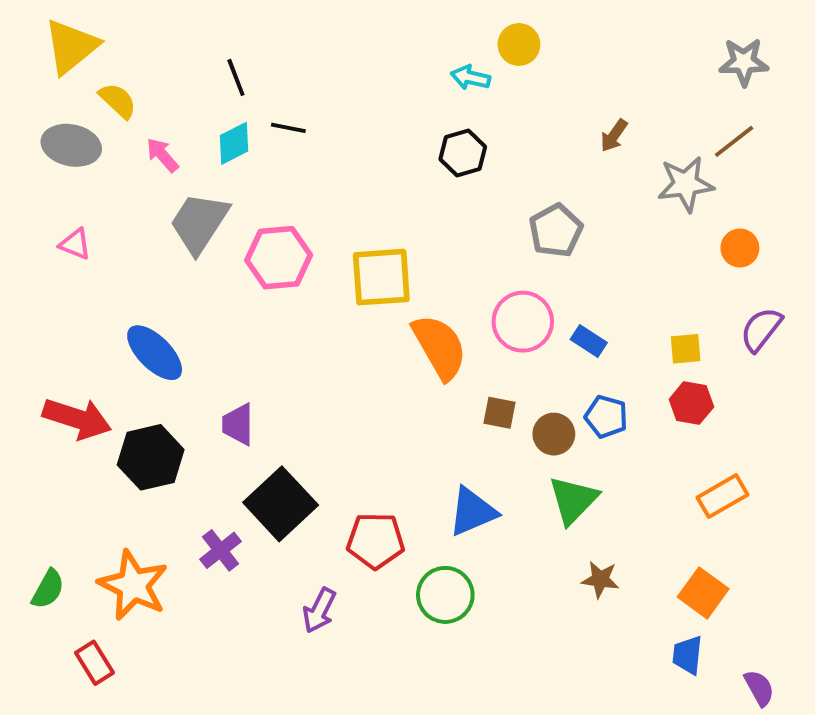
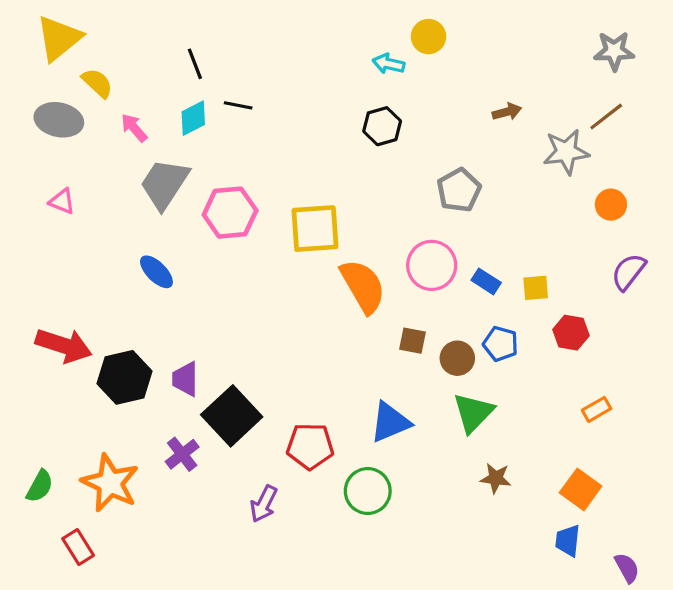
brown arrow: (614, 136) -> (507, 112), turned -140
yellow square: (686, 349) -> (536, 288), moved
blue ellipse: (155, 353) -> (156, 272), moved, size x0.7
purple trapezoid: (238, 424) -> (185, 379), moved
orange rectangle: (722, 496) -> (597, 409), size x0.7

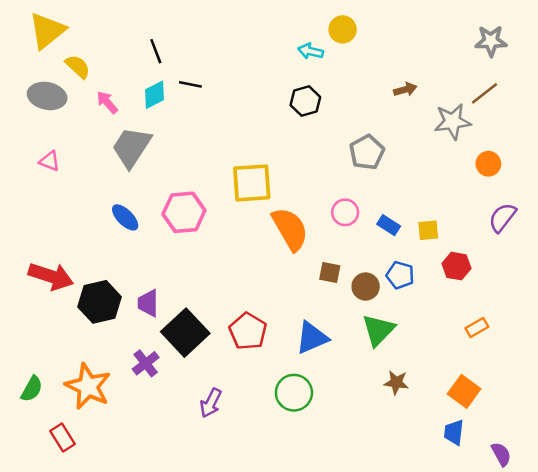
pink hexagon: (230, 213) -> (184, 212), moved
pink circle: (432, 265) -> (345, 212), size x0.7
red pentagon: (310, 446) -> (248, 331), moved, turned 30

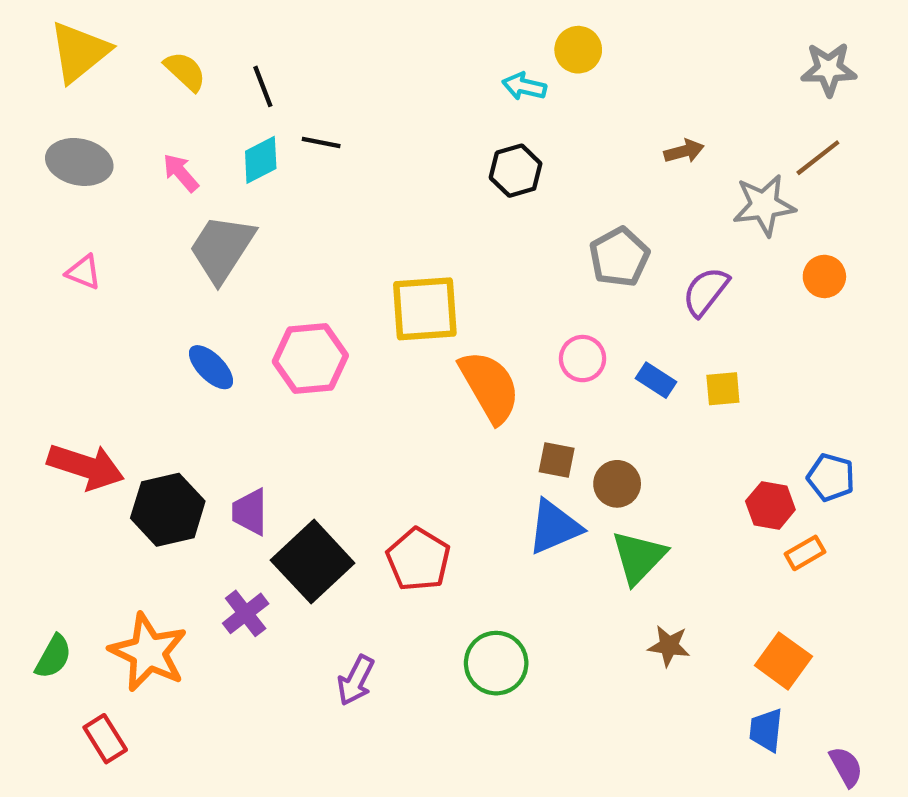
yellow semicircle: (78, 67) -> (185, 71), moved
purple semicircle: (502, 217) -> (706, 292), moved
red hexagon: (456, 266) -> (770, 505), moved
blue pentagon: (400, 275) -> (831, 477), moved
blue triangle: (312, 338) -> (554, 527), moved

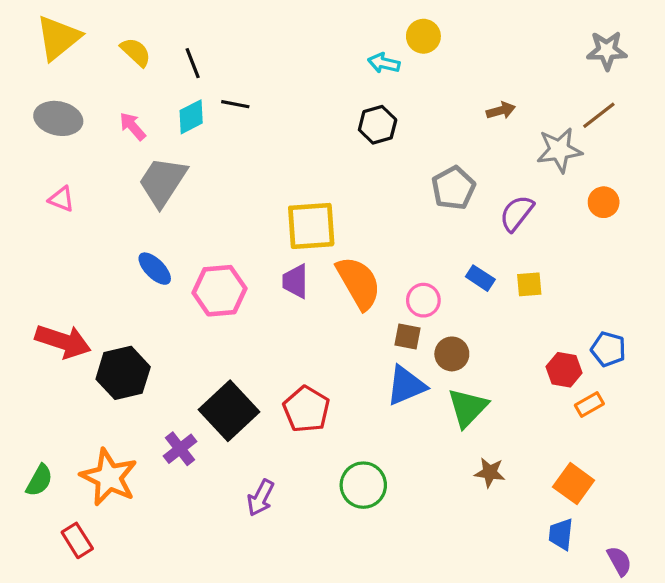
pink hexagon: (310, 359) -> (219, 291), moved
pink circle: (583, 359) -> (423, 300), moved
purple trapezoid: (250, 512) -> (295, 281), moved

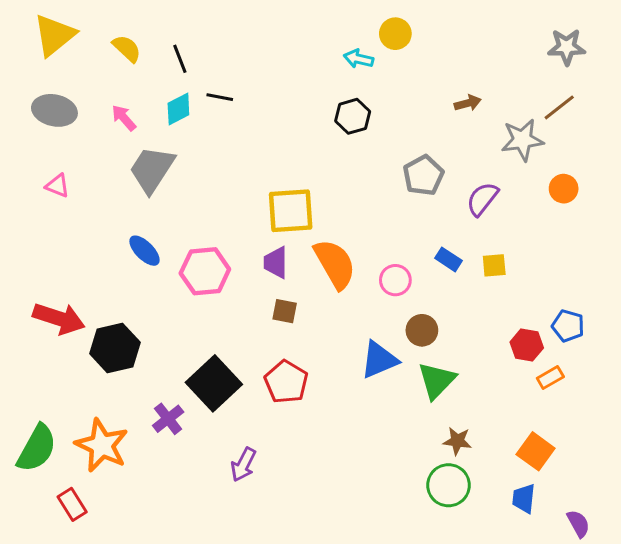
brown square: (408, 337) -> (285, 311), moved
green semicircle: (39, 480) -> (37, 448), size x1.6
green circle: (363, 485) -> (448, 485), moved

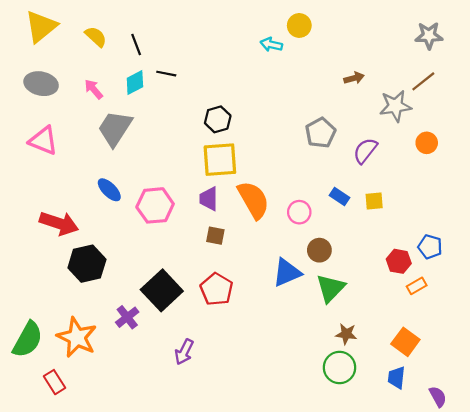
black hexagon: (353, 116) -> (218, 119), moved
pink triangle: (57, 186) -> (43, 141), size x1.6
red arrow: (59, 318) -> (59, 223), moved

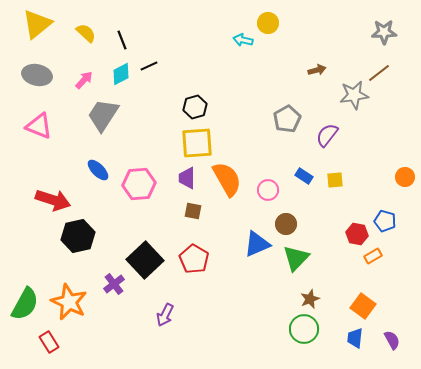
black line: (166, 74) -> (149, 66), turned -36
pink arrow: (94, 89) -> (84, 80), turned 84
orange circle: (427, 143) -> (405, 177), moved
brown star: (346, 334) -> (310, 299), turned -30
purple semicircle: (438, 397) -> (392, 340), moved

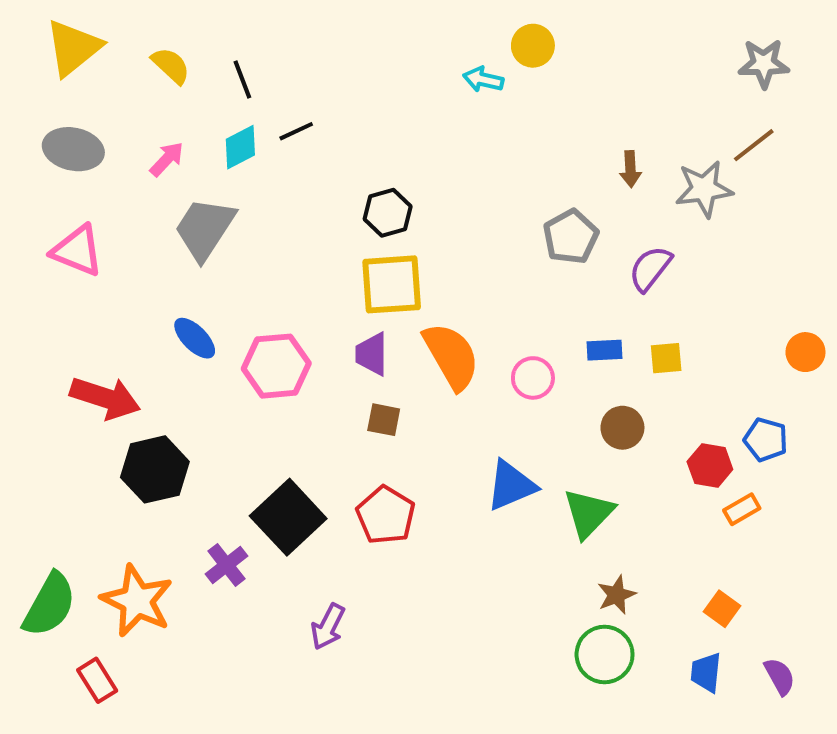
brown arrow: (317, 70) -> (630, 169), moved, turned 102
blue rectangle: (304, 176) -> (605, 350), turned -36
brown circle: (286, 224) -> (622, 428), moved
orange square: (363, 306) -> (722, 609), size x0.7

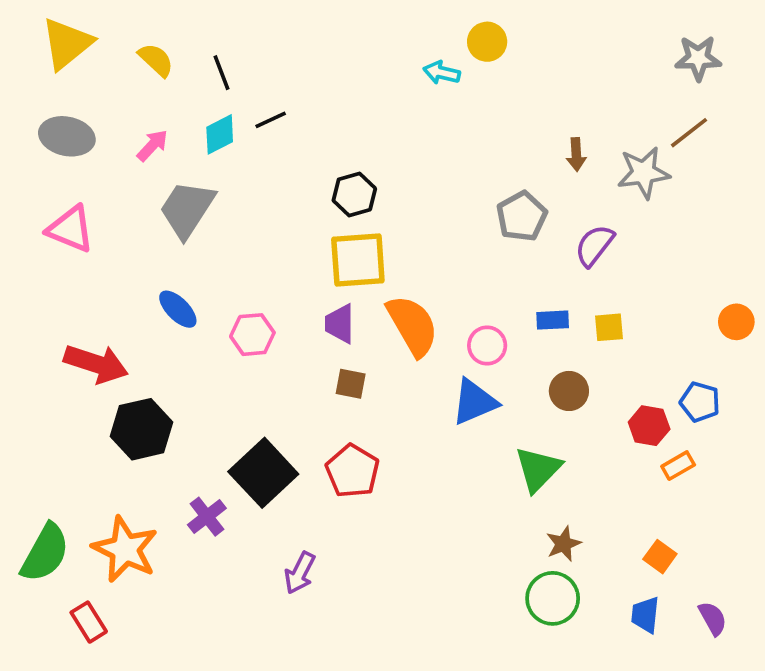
pink hexagon: (276, 366) -> (252, 335), size x0.7
blue triangle: (511, 485) -> (474, 402), moved

